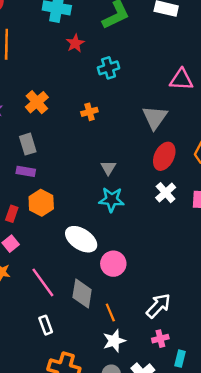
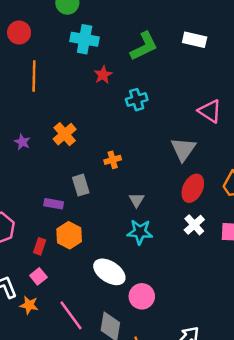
pink triangle: (181, 80) -> (210, 111), turned 30
orange cross: (89, 112) -> (113, 160), moved
gray rectangle: (28, 144) -> (81, 185), moved

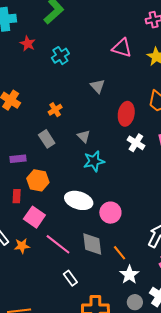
gray triangle: (183, 149) -> (98, 86), moved, size x0.7
gray rectangle: (81, 185) -> (47, 139), moved
pink square: (38, 276) -> (34, 217), moved, size x1.5

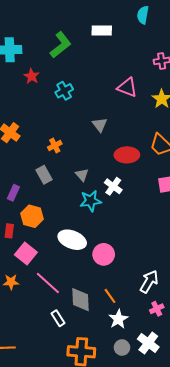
red ellipse: (126, 114) -> (127, 155), turned 75
white cross: (136, 143) -> (113, 186), moved
purple rectangle: (18, 159) -> (13, 193), turned -63
gray diamond: (92, 244) -> (81, 300), moved

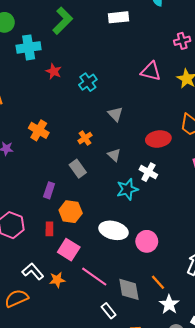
green L-shape: (61, 45) -> (63, 21), moved
gray triangle: (100, 125) -> (115, 114), moved
gray triangle: (82, 175) -> (114, 155), moved

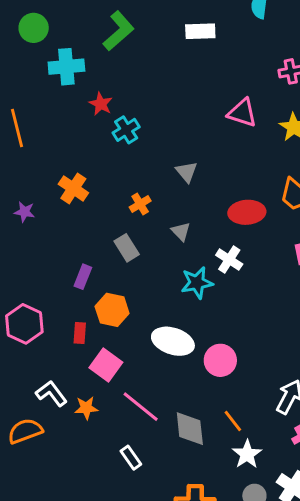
cyan cross: (88, 82) -> (126, 130), moved
white rectangle: (109, 311) -> (131, 458), moved

